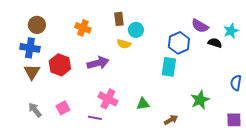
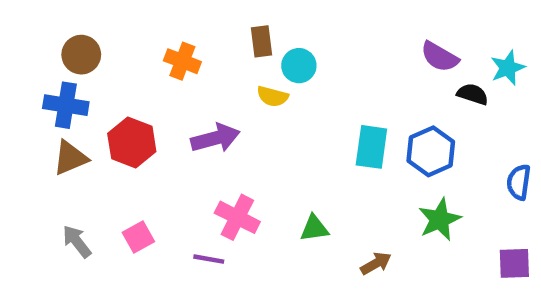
blue hexagon: (179, 43) -> (431, 151), moved
brown triangle: (32, 72) -> (70, 158), turned 36

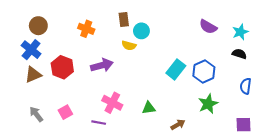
black semicircle: (473, 94) -> (239, 54), moved
blue cross: (66, 105) -> (31, 50), turned 30
cyan rectangle: (371, 147) -> (176, 69), turned 30

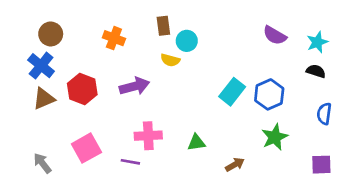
pink cross: (112, 103) -> (148, 136), turned -30
pink square: (65, 112) -> (86, 148), size x1.5
gray arrow: (36, 114) -> (42, 163), moved

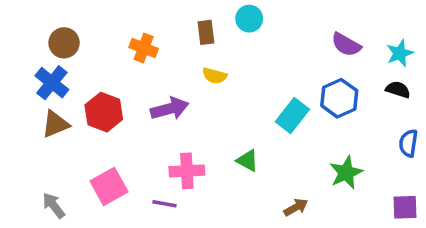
cyan circle: (187, 41) -> (249, 19), moved
blue hexagon: (269, 94) -> (339, 98), moved
green triangle: (196, 143) -> (247, 161), moved, turned 36

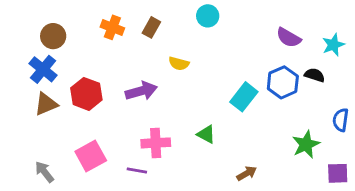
brown rectangle: (206, 32) -> (151, 27), moved, turned 36
orange cross: (144, 48) -> (112, 27), moved
black semicircle: (398, 90) -> (315, 75), moved
green star: (346, 173) -> (306, 144), moved

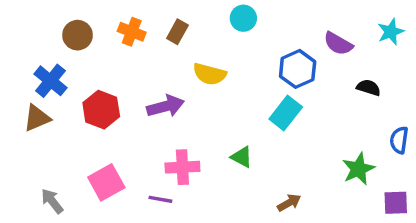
brown circle: (53, 36) -> (78, 35), moved
cyan star: (333, 45) -> (391, 32), moved
yellow semicircle: (179, 64) -> (210, 74), size x1.4
blue hexagon: (283, 82) -> (298, 69), moved
brown triangle: (46, 104) -> (37, 118), moved

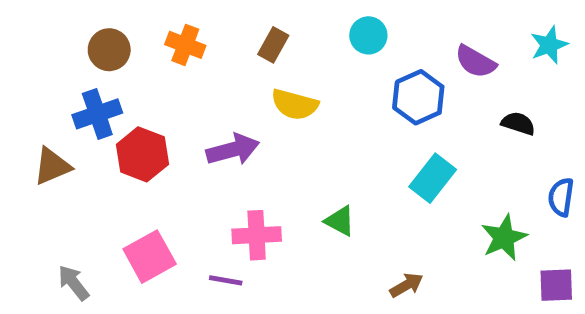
cyan circle: (243, 18) -> (368, 35), moved
brown rectangle: (177, 32) -> (273, 45), moved
blue cross: (50, 81) -> (97, 114), moved, turned 32
cyan rectangle: (286, 113) -> (433, 178), moved

